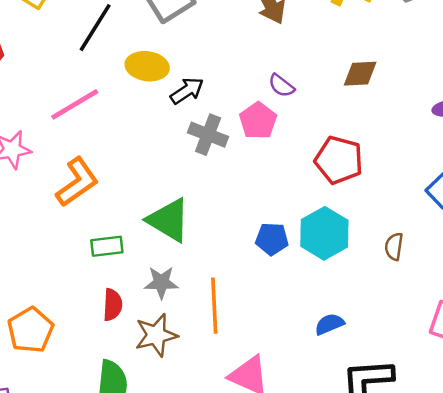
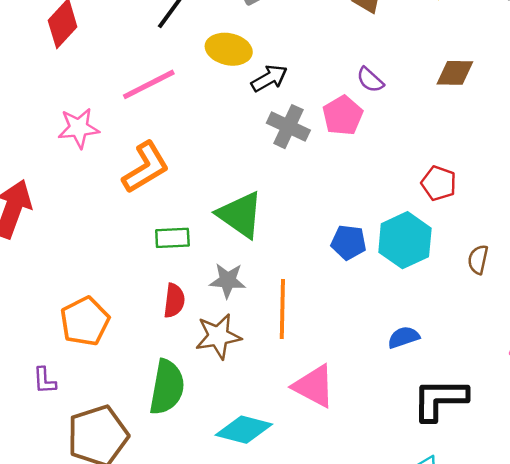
red pentagon: (339, 160) -> (439, 183), moved, size x0.7

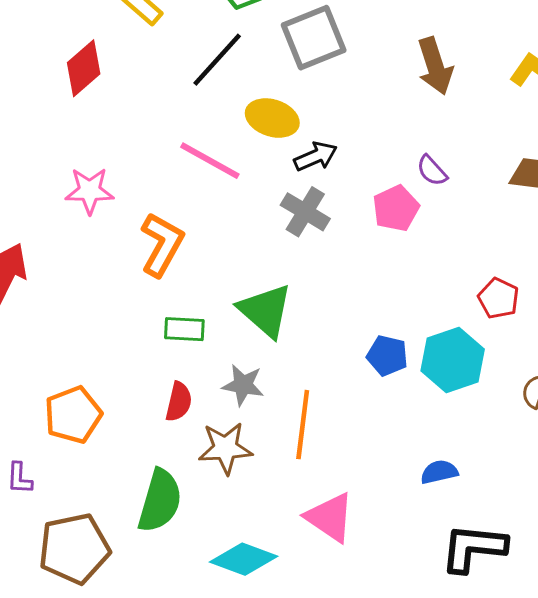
pink line: (149, 84) -> (210, 161), moved, turned 50
gray cross: (288, 127) -> (305, 212), moved
orange L-shape: (146, 167) -> (162, 244), turned -36

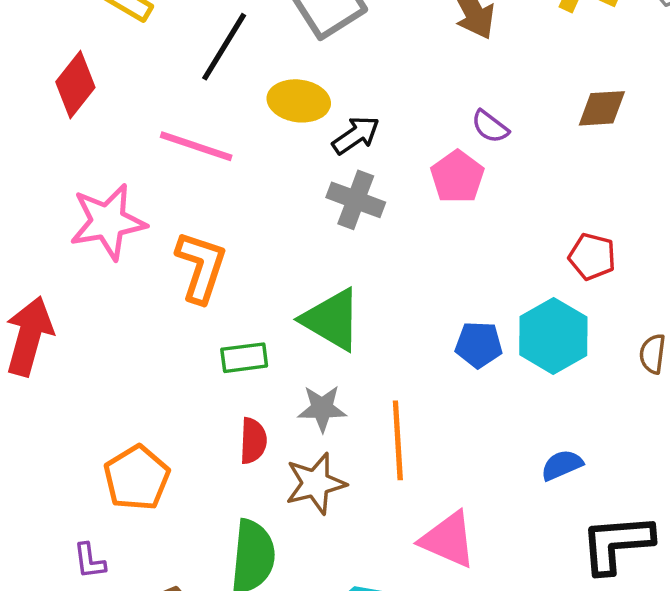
pink line: (210, 161) -> (196, 146), moved
pink star: (90, 191) -> (108, 222), size x1.4

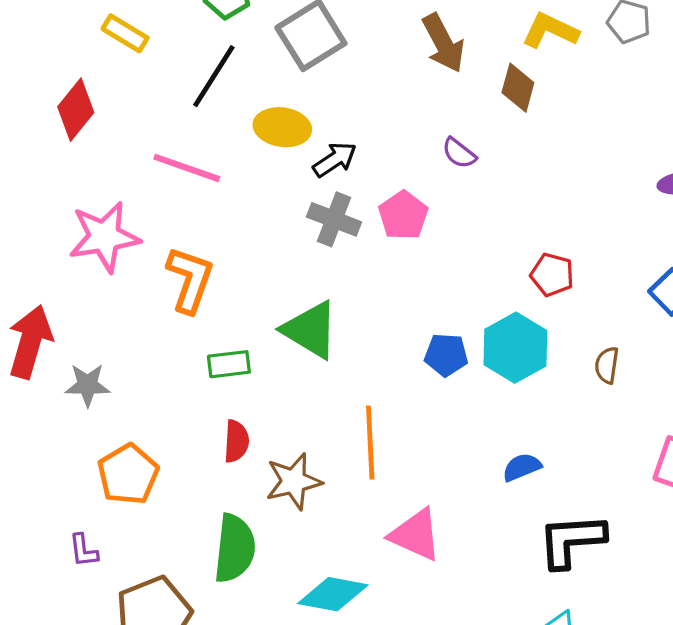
brown diamond: (602, 108) -> (518, 88), moved, turned -72
pink pentagon: (457, 177) -> (403, 215), moved
gray star: (322, 408) -> (87, 385), moved

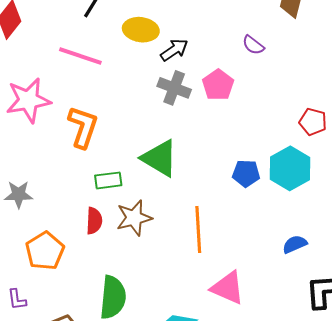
red semicircle: (236, 441) -> (94, 221), moved
brown star: (294, 481) -> (134, 218), moved

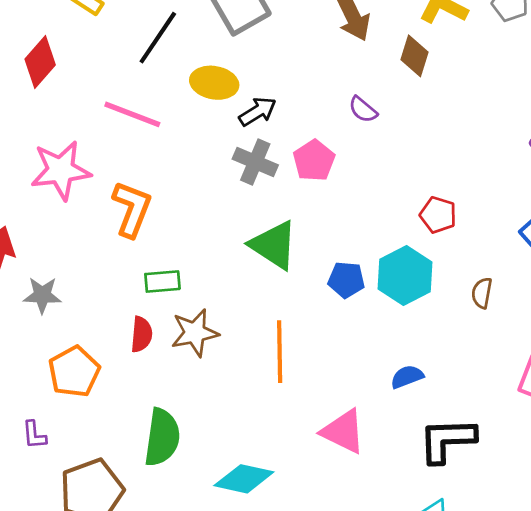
green triangle: (160, 158) -> (274, 245), moved
pink triangle: (228, 288) -> (343, 431), moved

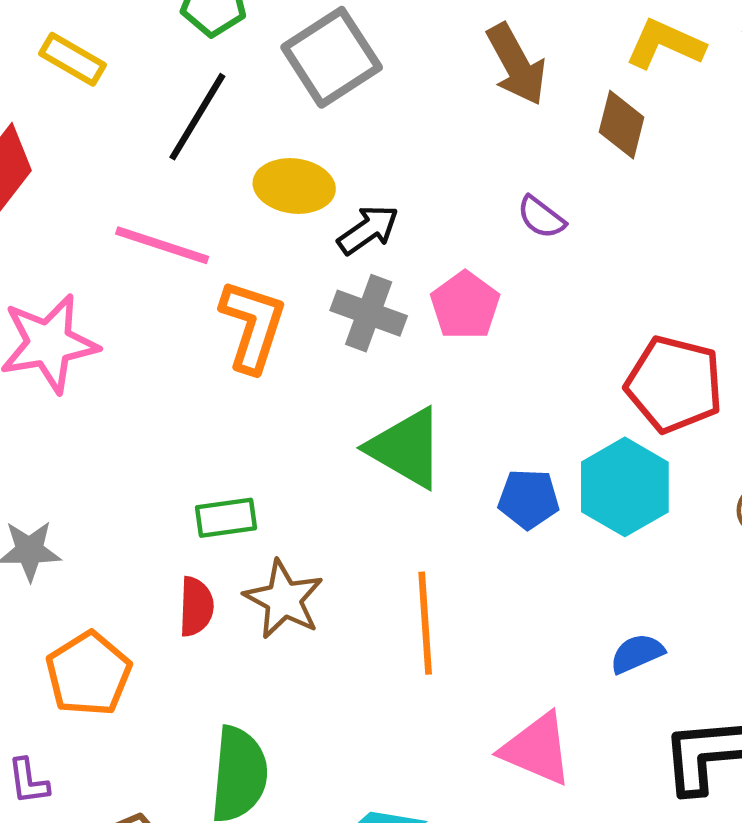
orange L-shape: (132, 209) -> (253, 326), moved
red pentagon: (438, 215) -> (674, 384), size x1.6
brown star: (195, 333) -> (284, 599), turned -30

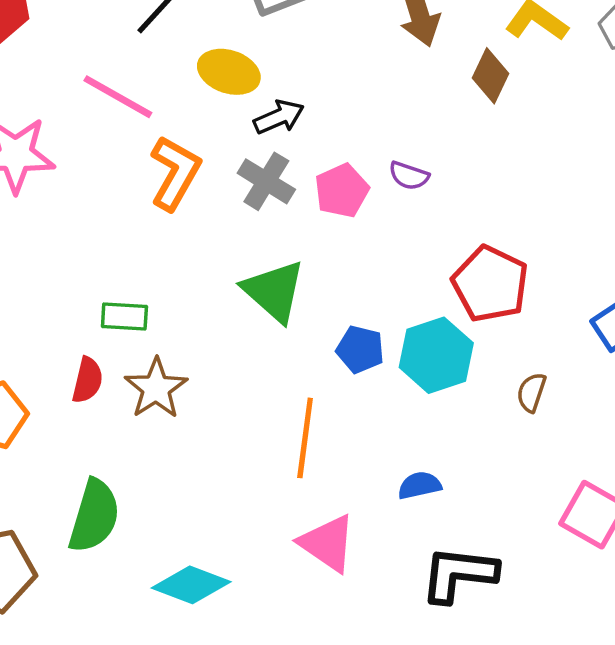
purple semicircle: (541, 217) -> (409, 176), moved, turned -30
orange line: (425, 623) -> (305, 438), moved

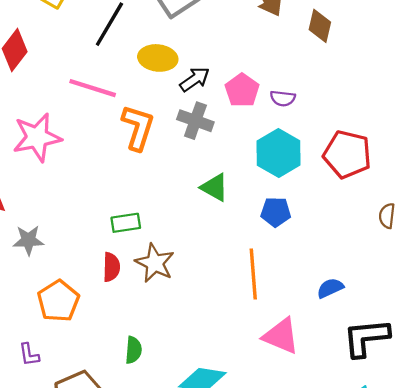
pink pentagon: (342, 191) -> (242, 90), moved
green triangle: (274, 291) -> (215, 187), size x0.7
cyan hexagon: (436, 355) -> (279, 153), moved
green semicircle: (94, 516) -> (133, 350), size x0.6

